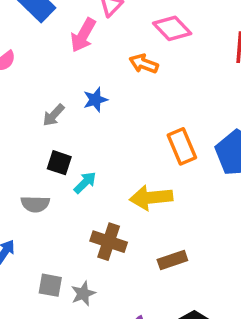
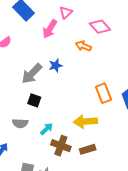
gray arrow: (54, 115) -> (32, 74), size x1.6
cyan arrow: (85, 183) -> (47, 129), moved
brown rectangle: (172, 260) -> (88, 149), moved

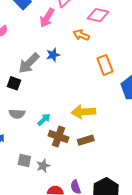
pink diamond: (100, 27) -> (98, 15), turned -35
orange rectangle: (104, 93) -> (105, 65), moved
black square: (34, 100) -> (14, 83), moved

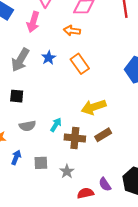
gray arrow: (29, 63) -> (20, 60), moved
orange rectangle: (105, 65) -> (80, 64), moved
gray square: (24, 161) -> (41, 163), moved

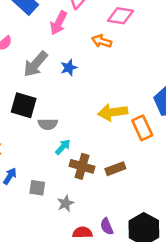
orange rectangle: (80, 64) -> (142, 128), moved
black square: (17, 96) -> (24, 105), size x1.5
yellow arrow: (94, 107) -> (113, 112), moved
gray semicircle: (27, 126) -> (48, 124), moved

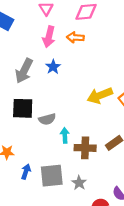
pink arrow: (59, 23) -> (49, 37), moved
cyan arrow: (63, 147) -> (65, 135), turned -32
gray square: (37, 188) -> (52, 176), size x1.6

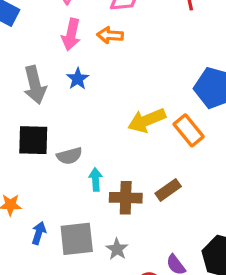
gray arrow: (24, 71) -> (35, 85), turned -40

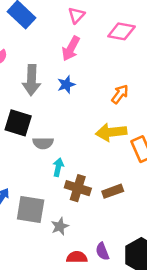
orange arrow: (110, 35) -> (120, 94), moved, turned 108

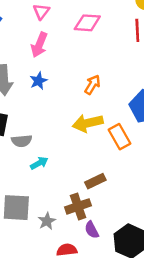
cyan arrow: (58, 167) -> (39, 163), turned 54
brown cross: (78, 188) -> (78, 206), moved, turned -30
purple semicircle: (102, 251) -> (92, 230), moved

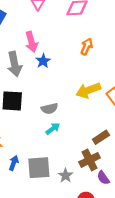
pink arrow: (39, 45) -> (31, 42), moved, turned -30
orange arrow: (92, 85) -> (87, 47), moved
gray semicircle: (22, 141) -> (49, 109), moved

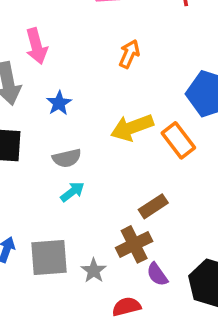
blue star: (43, 61) -> (59, 103), moved

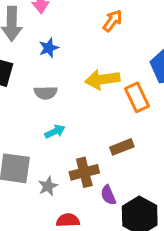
cyan arrow: (72, 192) -> (55, 131), moved
brown rectangle: (153, 206) -> (122, 147), moved
purple semicircle: (157, 274) -> (108, 195), moved

